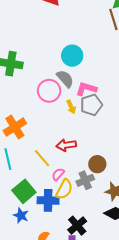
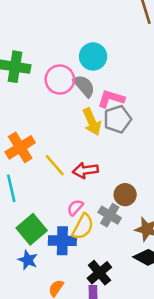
pink circle: (49, 91) -> (60, 80), moved
yellow arrow: (71, 107) -> (92, 122), size x1.5
yellow line: (42, 158) -> (55, 165), moved
gray cross: (85, 180) -> (110, 215), turned -36

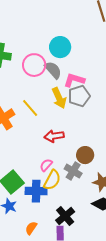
yellow line: (55, 165) -> (30, 108), moved

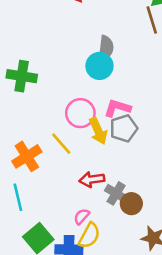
pink circle: (34, 65) -> (80, 113), moved
gray semicircle: (53, 70) -> (106, 48), moved, turned 48
gray cross: (73, 171) -> (116, 193), moved

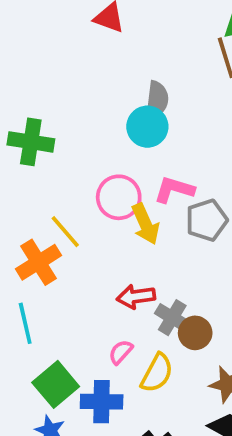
gray pentagon: (124, 128) -> (207, 220), moved
yellow line: (61, 144) -> (65, 232), moved
yellow semicircle: (89, 236) -> (157, 373), moved

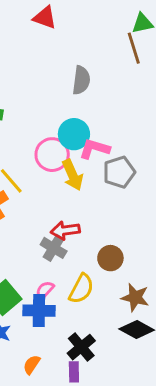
cyan circle: (147, 127) -> (74, 134), moved
gray cross: (172, 318) -> (54, 248), moved
pink semicircle: (121, 352) -> (45, 290), moved

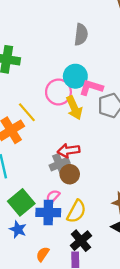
gray cross: (54, 248) -> (60, 164), turned 36
brown circle: (110, 258) -> (70, 174), moved
yellow semicircle: (81, 289) -> (76, 211), moved

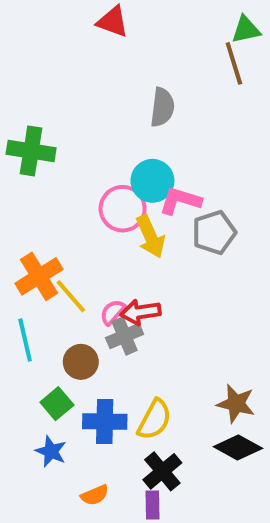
yellow line: (27, 112) -> (71, 296), moved
brown circle: (70, 174) -> (81, 362), moved
pink semicircle: (53, 197) -> (113, 312), moved
green square: (21, 202) -> (57, 404), size x0.7
orange semicircle: (43, 254) -> (95, 495), turned -147

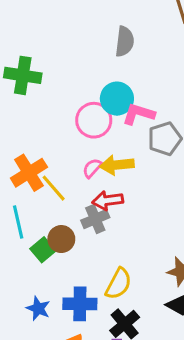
yellow arrow: (150, 237) -> (117, 165), moved, turned 108
pink semicircle: (113, 312) -> (92, 168), moved
green square: (57, 404) -> (43, 250), moved
blue cross: (105, 422) -> (80, 304), moved

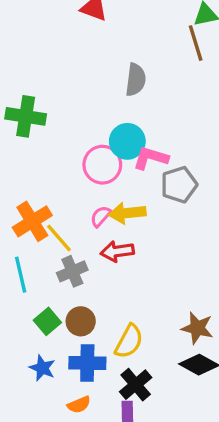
gray cross: (95, 219) -> (72, 271), moved
brown circle: (61, 239) -> (81, 321), moved
green square: (43, 250) -> (47, 321), moved

